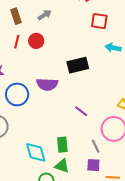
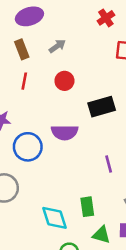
red circle: (36, 41) -> (64, 81), moved
purple line: (81, 111) -> (109, 164), turned 40
green triangle: (62, 166) -> (101, 235), moved

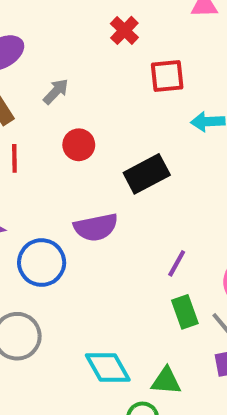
purple line: (109, 164) -> (177, 263), turned 56
green rectangle: (87, 207) -> (185, 312), moved
green triangle: (101, 235) -> (166, 381), moved

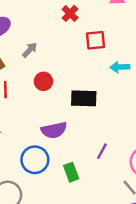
black rectangle: (147, 174) -> (84, 98), turned 30
blue circle: (42, 263) -> (35, 160), moved
green rectangle: (185, 312) -> (71, 172), moved

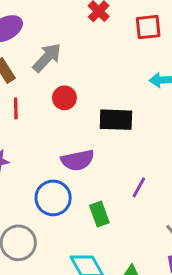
red square: (96, 40) -> (148, 27), moved
gray arrow: (30, 50) -> (47, 58), size x1.5

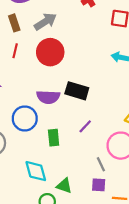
red circle: (64, 98) -> (50, 52), size x1.6
black rectangle: (116, 120) -> (77, 91), moved

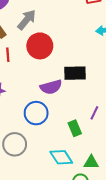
purple line: (85, 126) -> (94, 113), moved
green rectangle: (54, 138) -> (75, 128), moved

